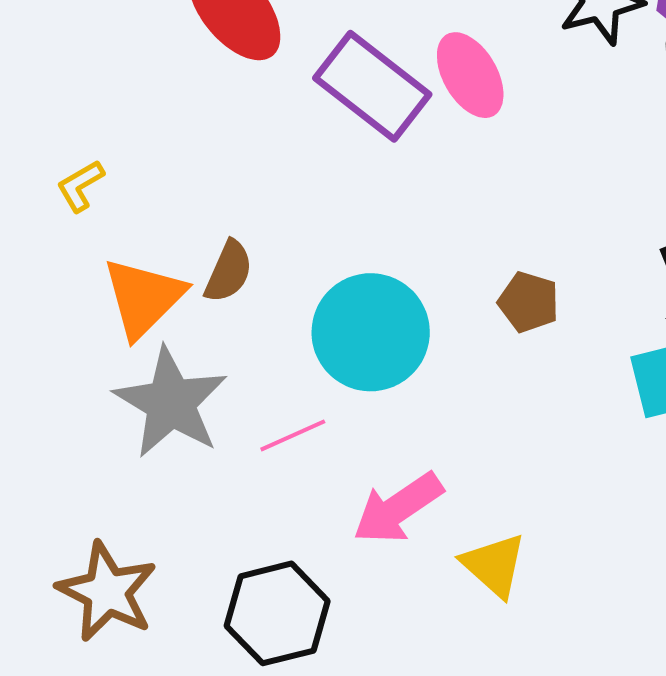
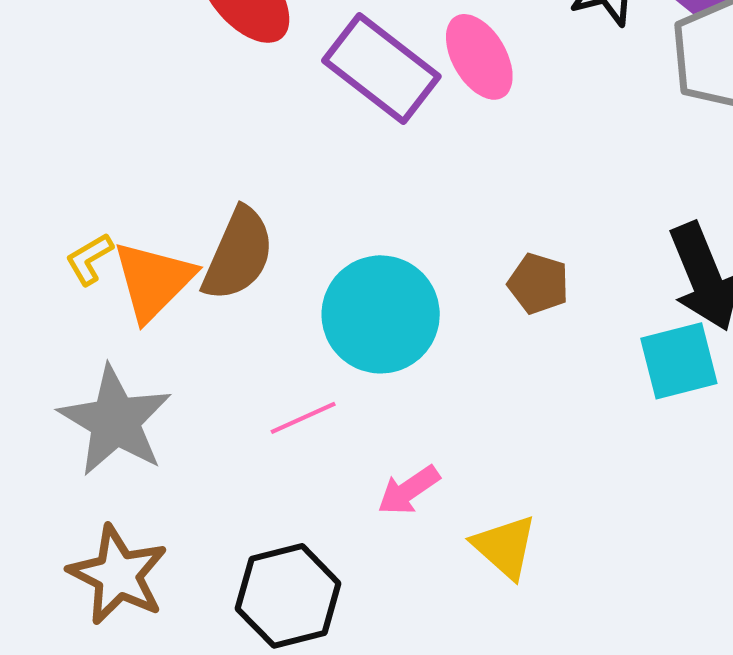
yellow L-shape: (80, 186) -> (89, 259), moved
brown semicircle: (229, 272) -> (238, 254), size x1.5
gray star: (171, 403) -> (115, 421), moved
pink arrow: (398, 508) -> (409, 490), size x0.7

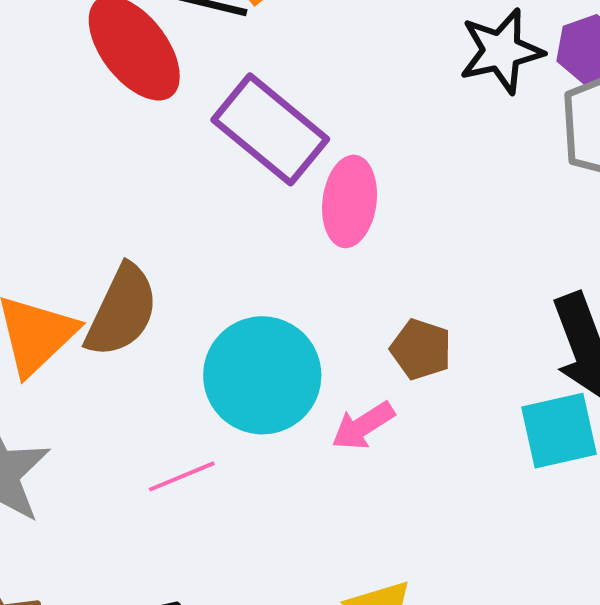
pink ellipse: (479, 57) -> (350, 201), moved, turned 36
pink arrow: (409, 490) -> (363, 426), moved

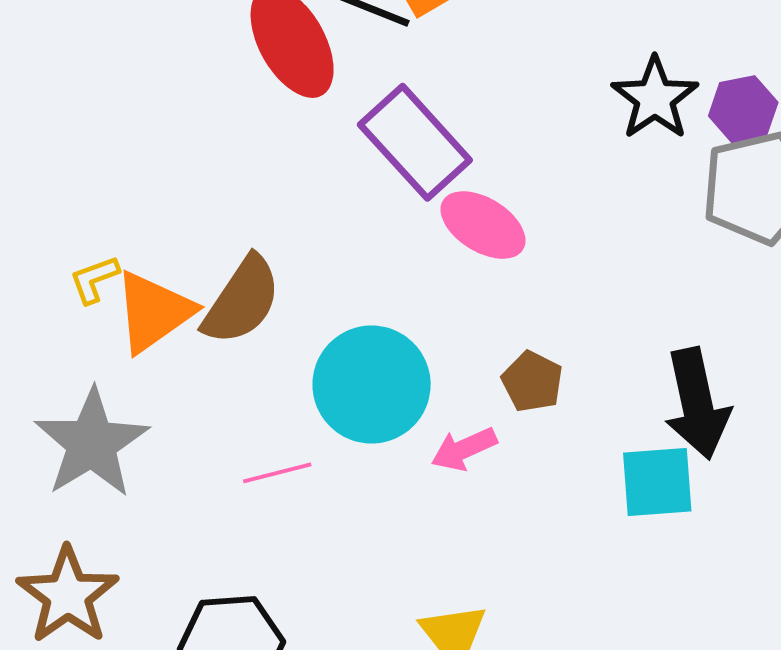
black star: (501, 51) -> (655, 98), turned -30
pink ellipse: (350, 201) -> (483, 225), turned -74

